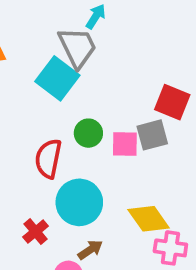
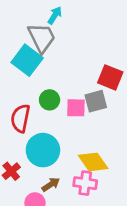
pink cross: (170, 248) -> (85, 183), moved

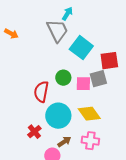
cyan square: (27, 60) -> (81, 48), moved
red square: (110, 77) -> (109, 61), turned -30
yellow diamond: (93, 162) -> (89, 114), moved

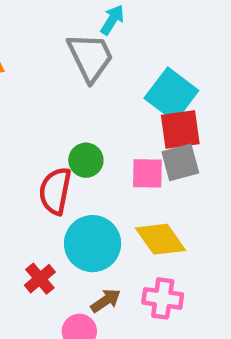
cyan square: (81, 48) -> (171, 94), moved
red square: (109, 61) -> (180, 129), moved
green circle: (63, 78) -> (86, 160), moved

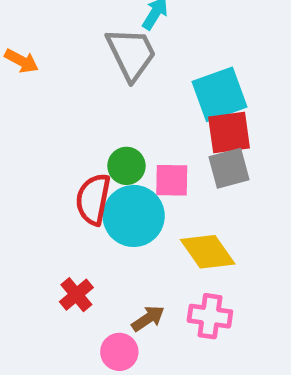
cyan square: (171, 94) -> (220, 94), turned 33
pink square: (147, 173) -> (172, 180), moved
cyan circle: (93, 244) -> (134, 216), moved

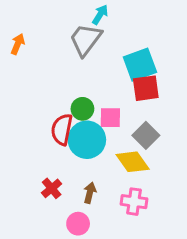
gray trapezoid: (131, 54) -> (85, 40), turned -117
orange arrow: (22, 61) -> (18, 44), turned -96
gray square: (229, 168) -> (146, 135), moved, turned -30
brown arrow: (148, 319) -> (90, 193), moved, turned -42

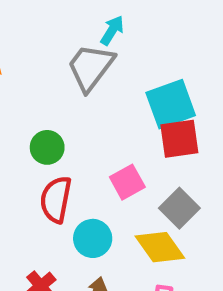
green circle: (82, 109) -> (47, 147), moved
pink square: (110, 118) -> (127, 182), turned -30
cyan circle: (87, 140) -> (93, 238), moved, size x0.7

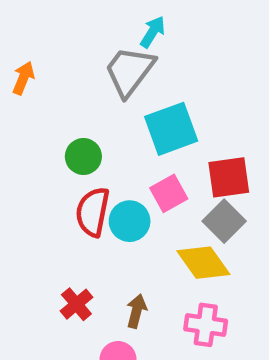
cyan square: (171, 104) -> (171, 129), moved
red square: (179, 139) -> (229, 177), moved
cyan circle: (93, 238) -> (130, 221), moved

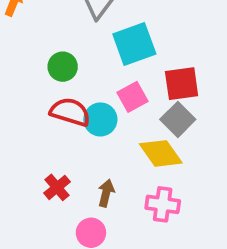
red semicircle: (93, 212) -> (70, 112), turned 96

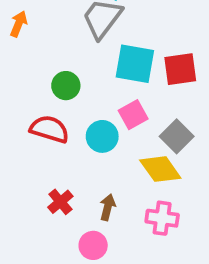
cyan square: (134, 44) -> (135, 64), turned 30
red square: (182, 84) -> (180, 69), moved
red semicircle: (70, 112) -> (49, 129), moved

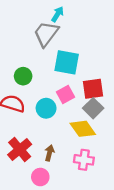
red square: (180, 69) -> (93, 89), moved
red cross: (60, 202) -> (20, 149), size x1.5

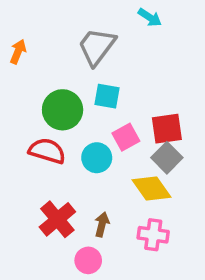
cyan arrow: (58, 14) -> (150, 17), moved, turned 91
cyan square: (67, 62) -> (107, 96), moved, size x0.7
green circle: (23, 76) -> (63, 110), size x1.5

